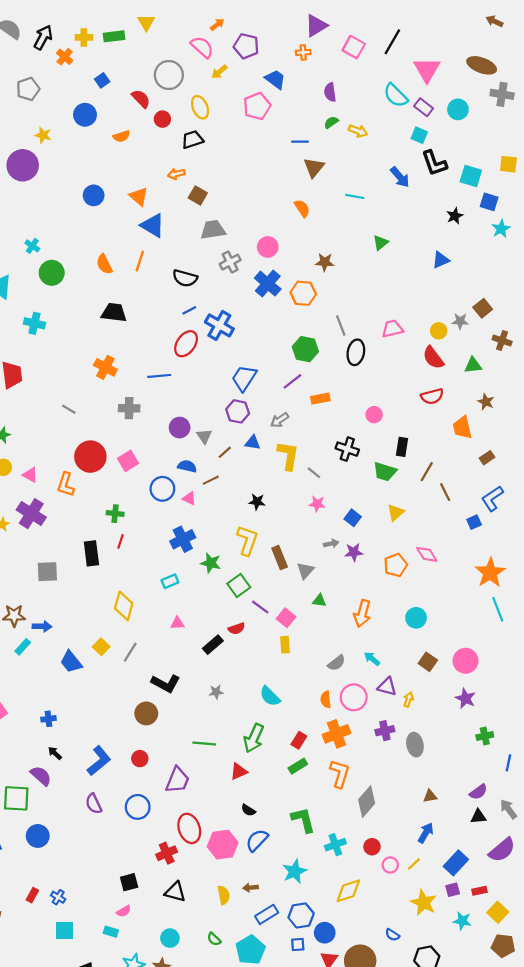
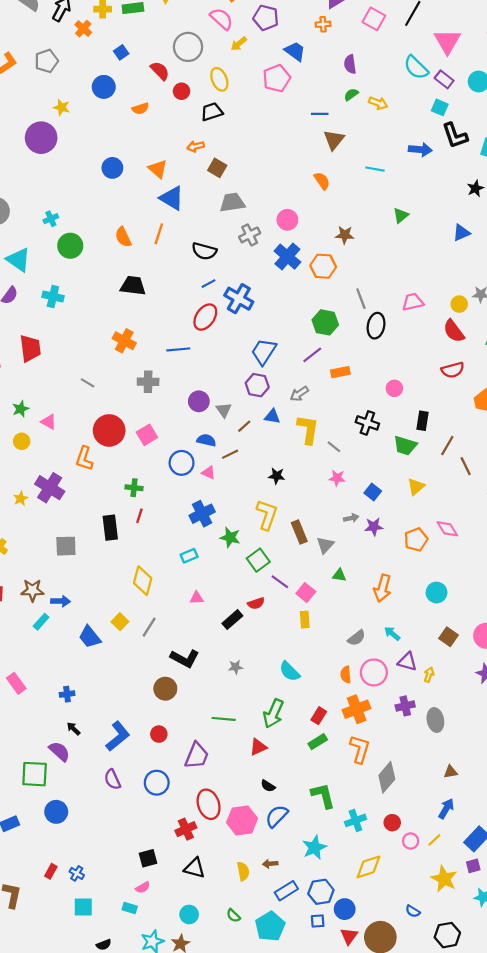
blue arrow: (400, 177) -> (420, 150), turned -45
cyan cross: (32, 246) -> (51, 219), turned 32
pink triangle: (30, 475) -> (49, 422), moved

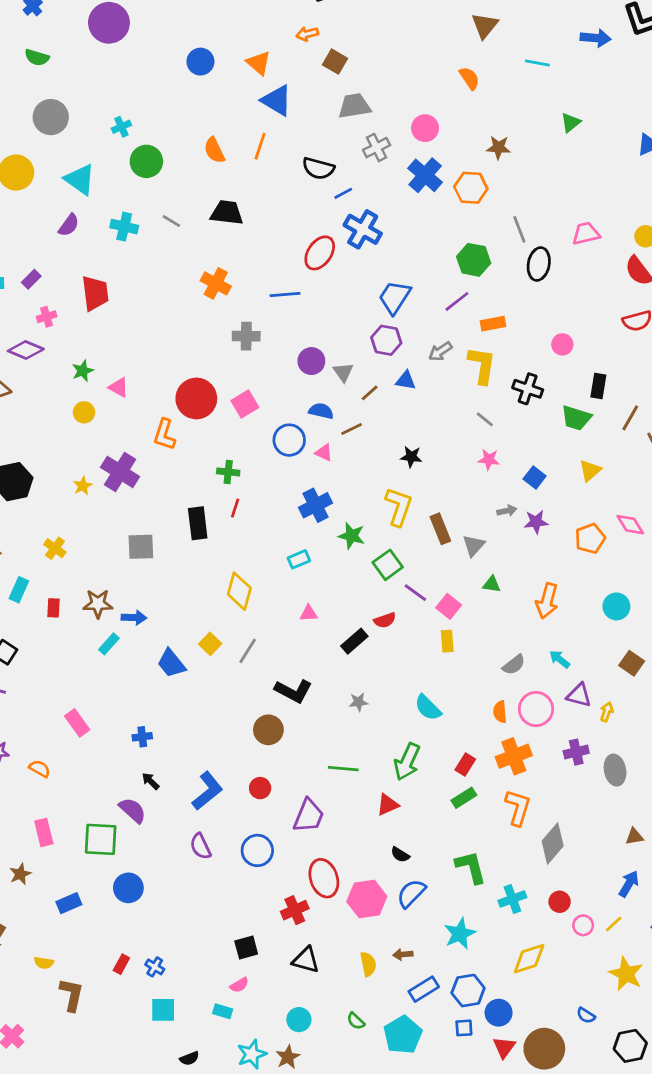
blue line: (209, 284) -> (343, 193), moved
gray line: (88, 383) -> (171, 221), moved
yellow L-shape: (308, 429) -> (482, 365), moved

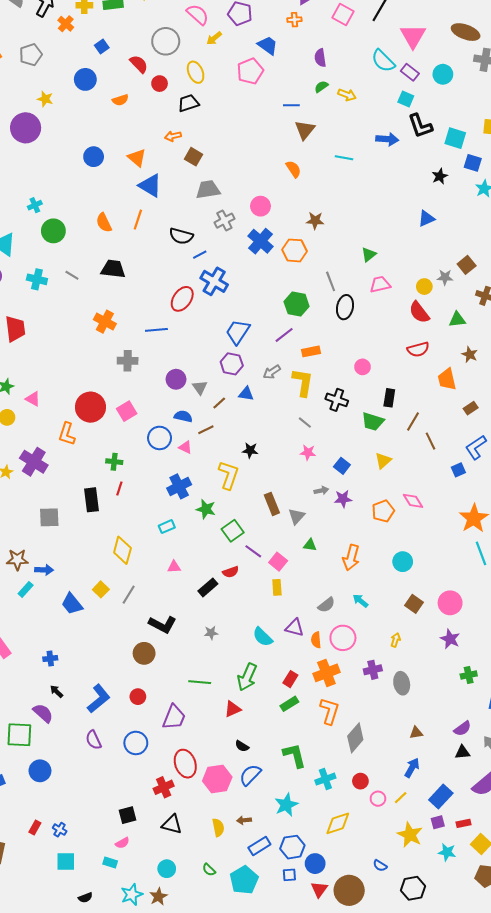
green triangle: (571, 123) -> (369, 255), moved
yellow L-shape: (399, 507) -> (229, 475), moved
purple triangle: (579, 695) -> (294, 628), moved

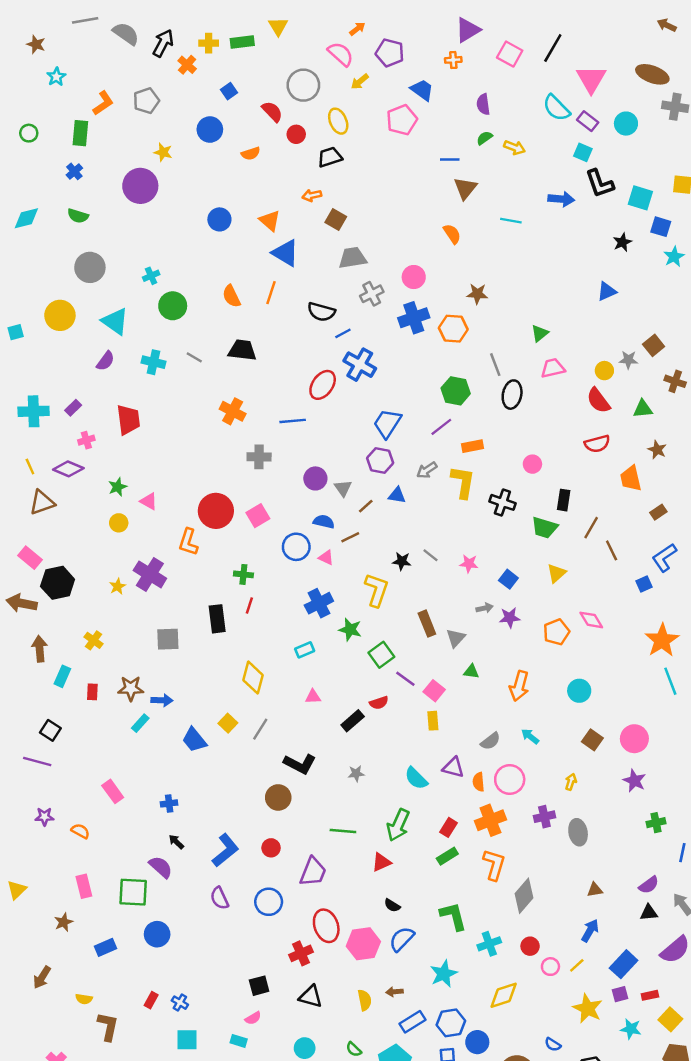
blue cross: (260, 241) -> (414, 318), turned 30
gray line: (305, 423) -> (431, 555), moved

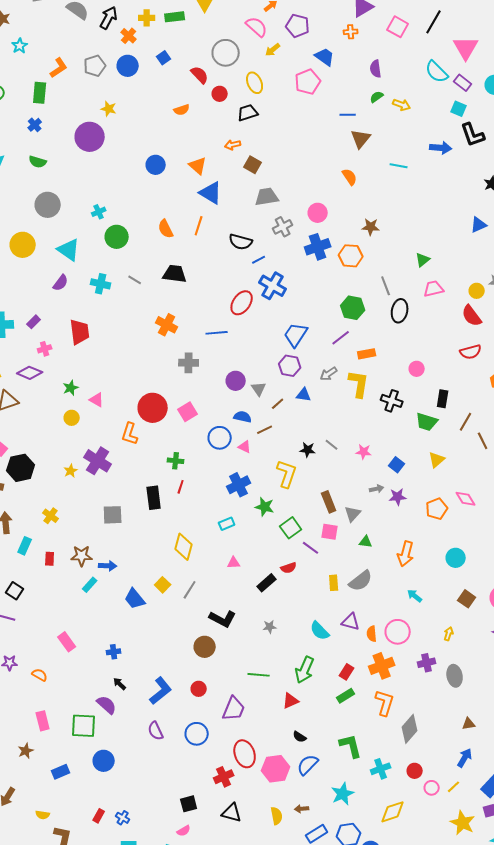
blue circle: (210, 130) -> (128, 66), moved
pink square: (434, 691) -> (330, 532), moved, turned -30
gray semicircle: (490, 741) -> (361, 581), moved, size x1.4

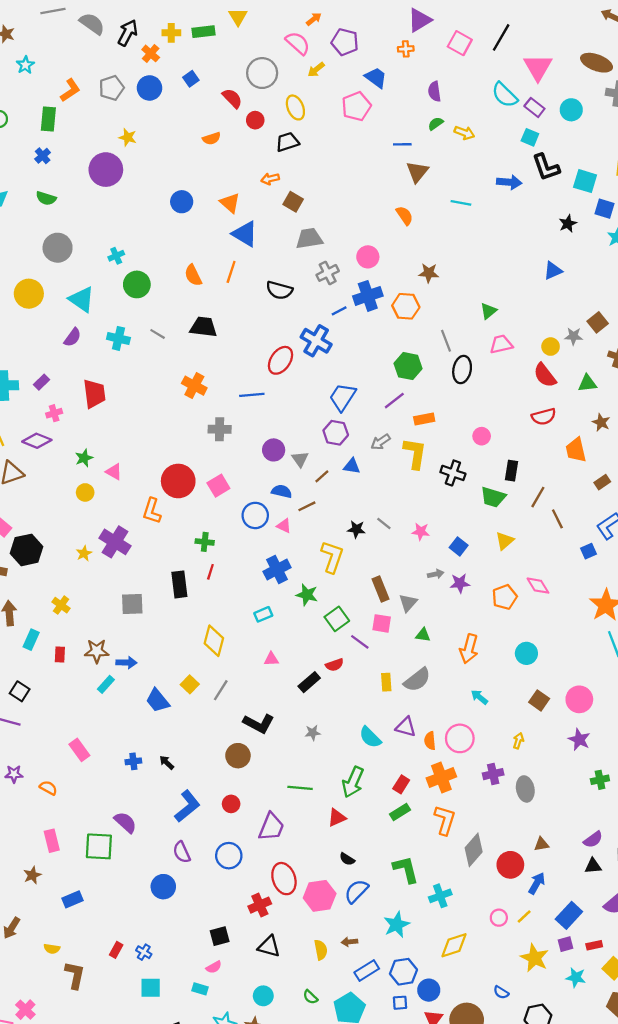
blue line: (259, 260) -> (339, 311), moved
black arrow: (120, 684) -> (167, 763), moved
blue circle: (104, 761) -> (163, 887), moved
red circle: (415, 771) -> (510, 865), moved, size x1.5

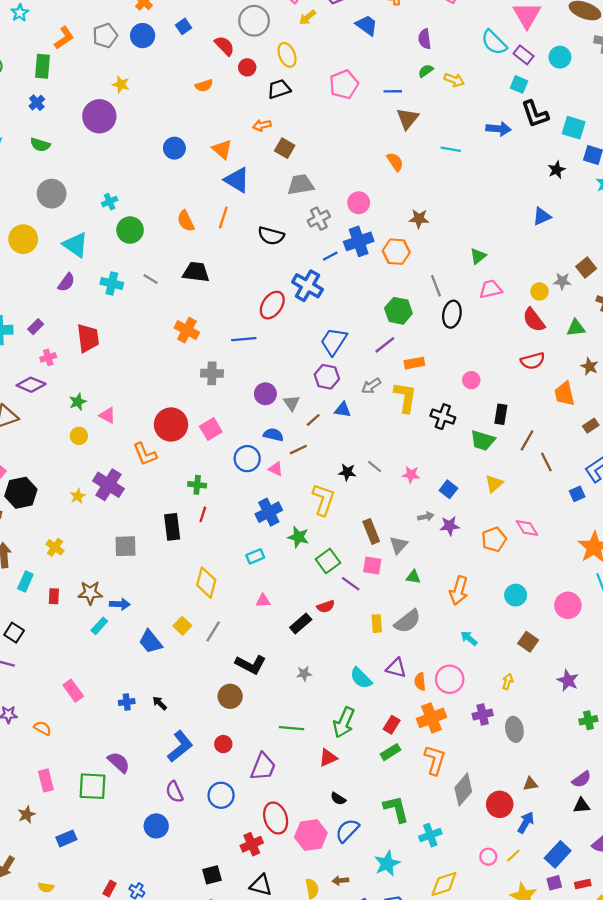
pink pentagon: (356, 106) -> (344, 84), moved
orange L-shape: (152, 511) -> (145, 454), turned -40
pink circle: (579, 699) -> (568, 605), moved

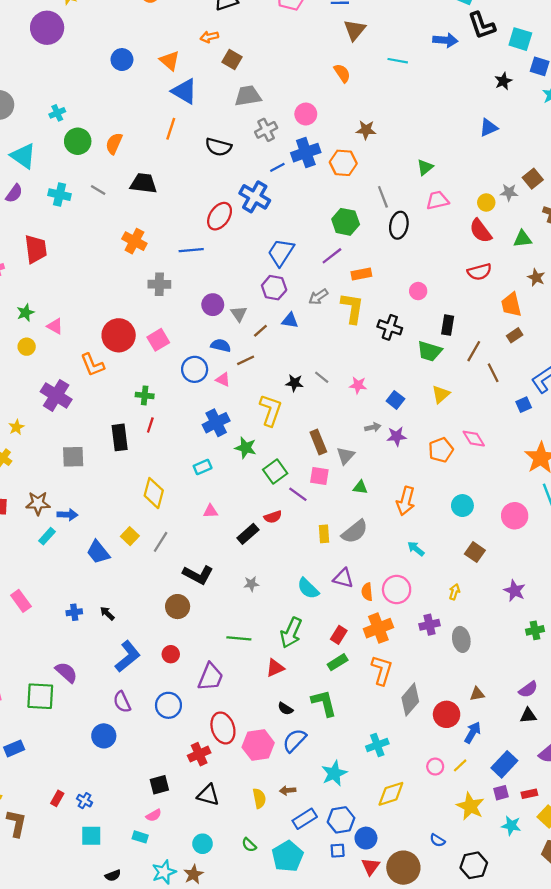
orange semicircle: (186, 221) -> (114, 144), moved, turned 50
brown rectangle: (591, 426) -> (515, 335), moved
yellow star: (78, 496) -> (16, 427), moved
green L-shape: (396, 809) -> (324, 703), moved

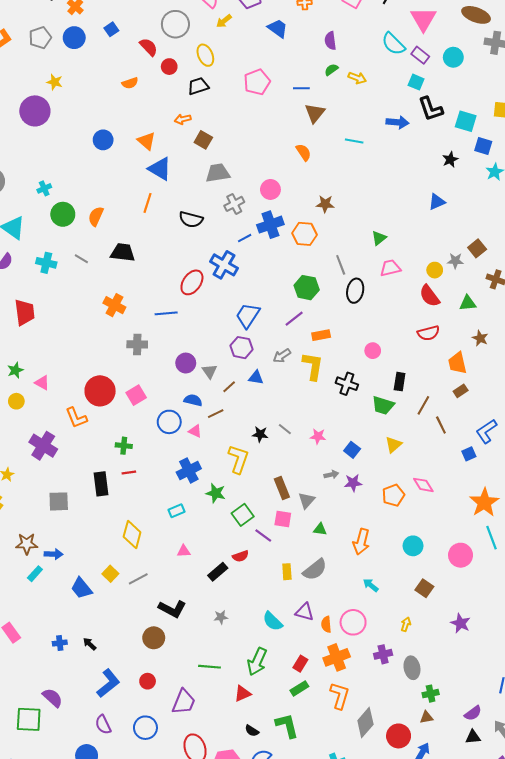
red line: (150, 425) -> (129, 473), turned 64
gray line: (161, 542) -> (138, 579), turned 30
green cross: (535, 630) -> (431, 694), moved

